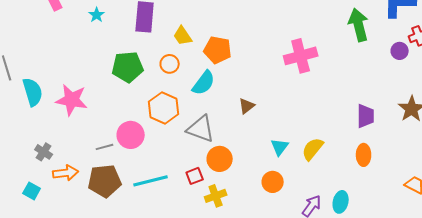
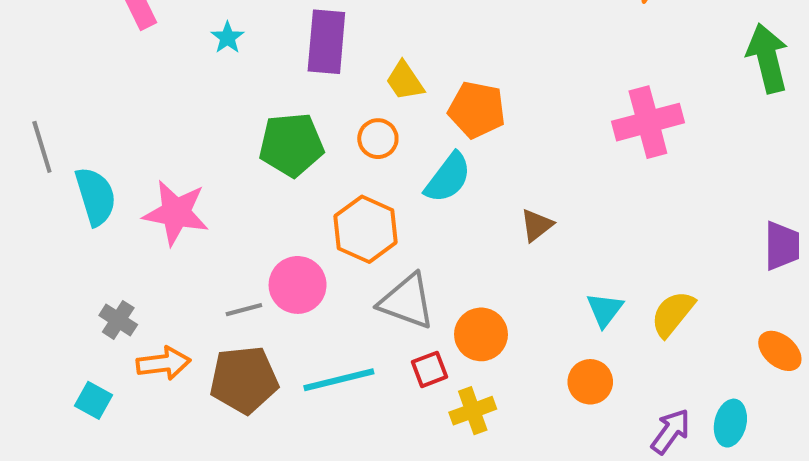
gray triangle: (201, 129) -> (407, 301), moved
orange ellipse: (364, 155) -> (780, 351), moved, turned -50

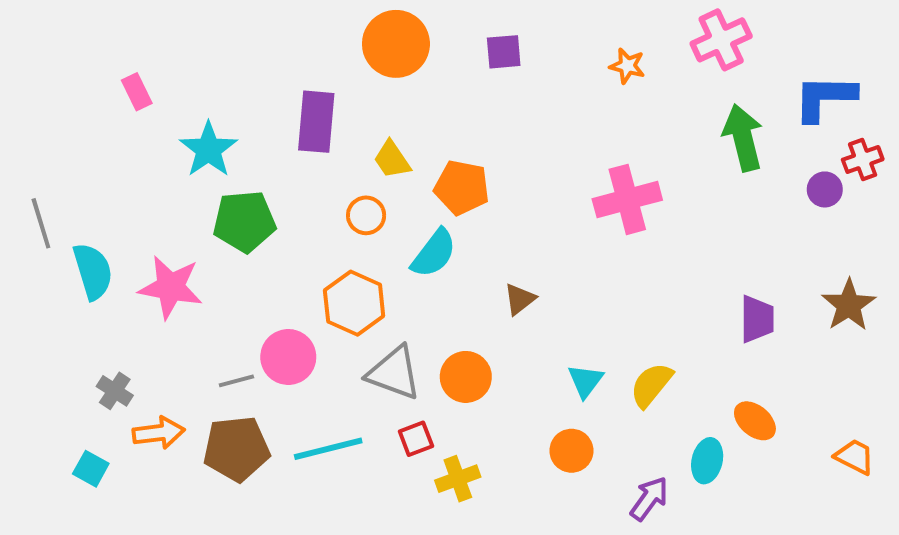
cyan star: (227, 38) -> (208, 150), moved, size x1.8
green pentagon: (291, 145) -> (244, 221), moved
orange circle: (481, 334) -> (466, 377), moved
cyan ellipse: (730, 423) -> (707, 461), moved

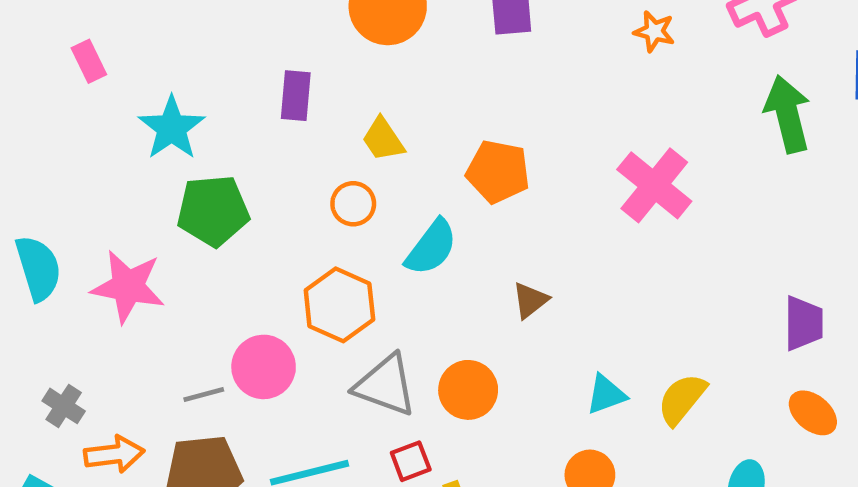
purple rectangle: (316, 122) -> (296, 96), size x0.7
orange pentagon: (462, 187) -> (498, 172), moved
pink cross: (627, 199) -> (654, 185), turned -36
cyan triangle: (585, 381) -> (606, 394), turned 33
orange ellipse: (755, 421) -> (813, 413), moved

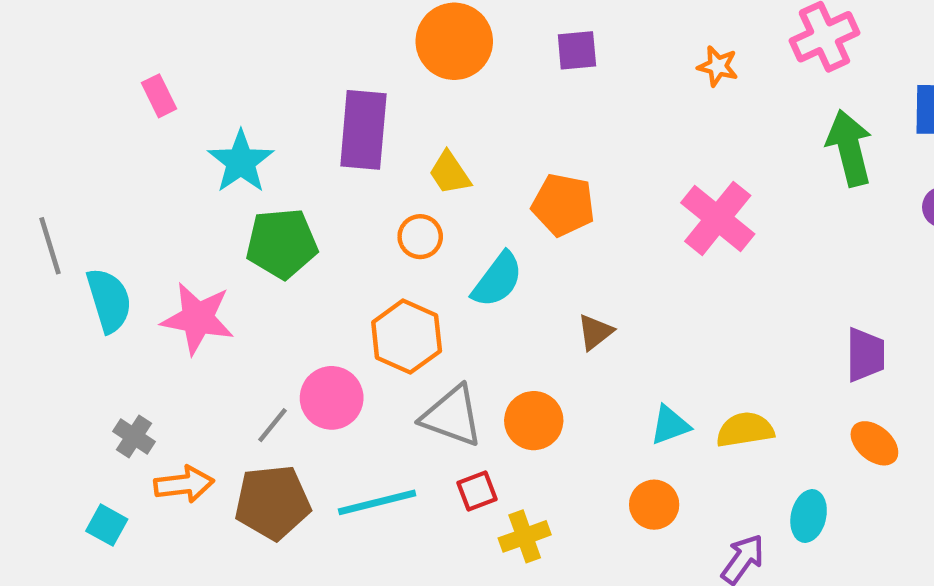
purple rectangle: (296, 96) -> (363, 130), size x1.6
gray line: (204, 394) -> (273, 425), turned -36
yellow semicircle: (682, 399) -> (745, 430), turned 42

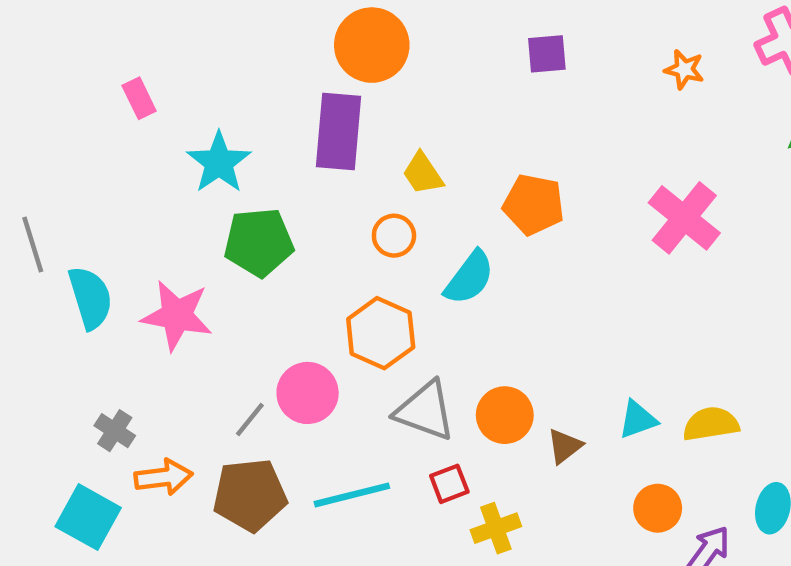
orange circle: (454, 41) -> (372, 45), moved
brown triangle: (595, 332) -> (565, 446), moved
orange circle: (654, 505) -> (658, 508), moved
cyan square: (107, 525) -> (88, 517), size x1.6

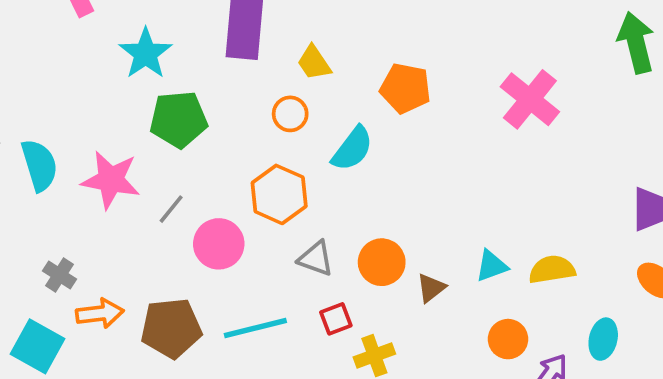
gray triangle: (425, 411) -> (316, 259), size x0.7
gray line: (250, 420) -> (171, 209), moved

